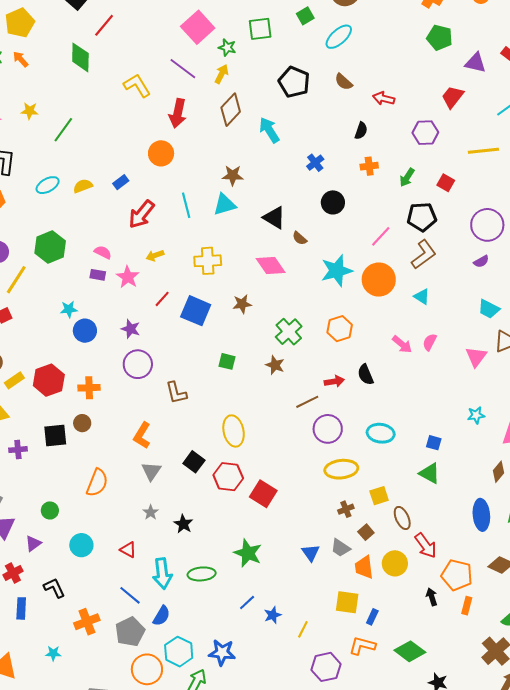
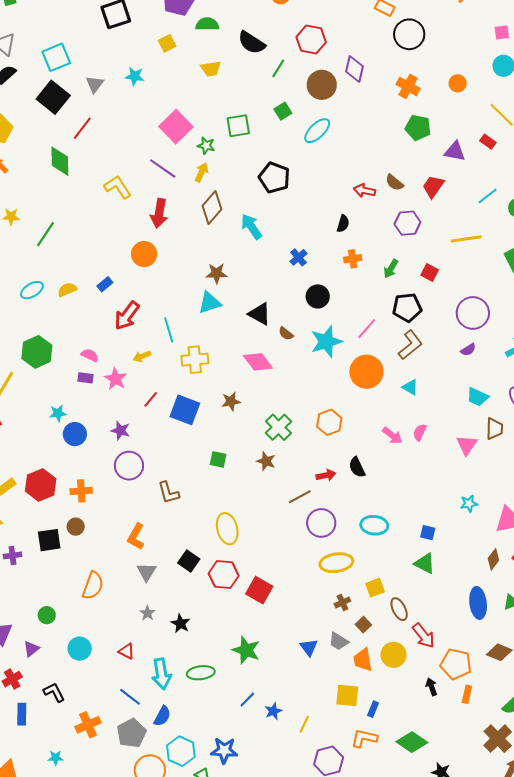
brown semicircle: (344, 82) -> (394, 183), moved
cyan line: (186, 205) -> (169, 330), moved
cyan star: (337, 271) -> (326, 342), moved

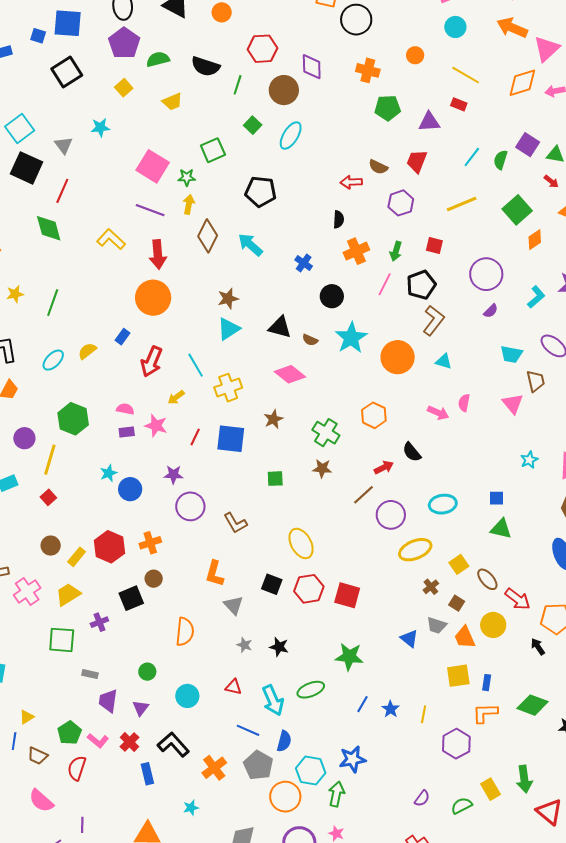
orange circle: (144, 254) -> (153, 298), size x1.4
orange cross: (353, 259) -> (356, 251), size x1.4
pink line: (367, 329) -> (385, 284), moved
black L-shape: (54, 692) -> (173, 745), size x1.4

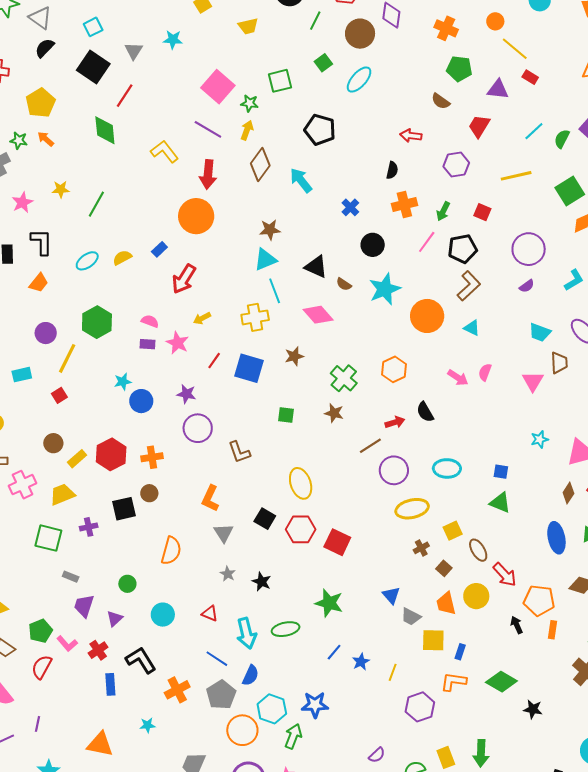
yellow line: (466, 75) -> (515, 49), moved
cyan square: (20, 129) -> (93, 27), size x0.7
brown semicircle: (378, 167) -> (441, 101), moved
cyan line: (196, 365) -> (275, 291), moved
gray trapezoid: (437, 625) -> (411, 617), moved

